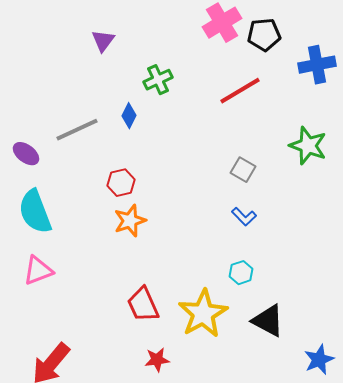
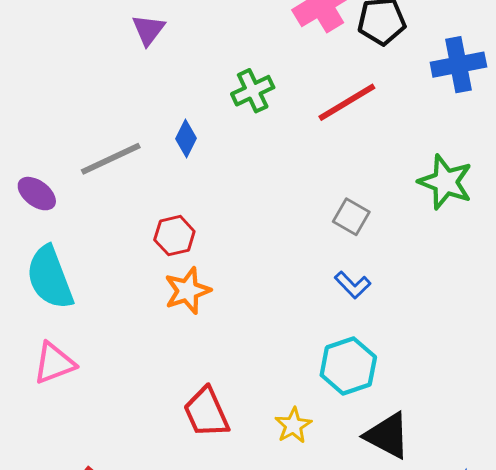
green cross: (158, 80) -> (253, 91), moved
cyan hexagon: (241, 273) -> (348, 366), size x1.6
yellow star: (203, 314) -> (293, 425), size x0.5

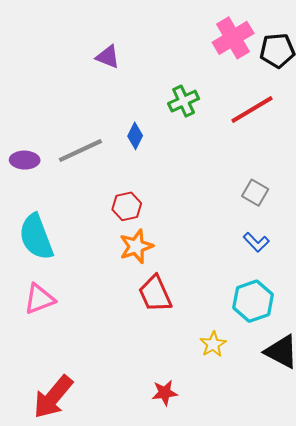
purple triangle: (148, 30) -> (108, 57), turned -45
purple ellipse: (37, 194) -> (25, 160), moved, turned -36
red trapezoid: (206, 412) -> (155, 294), moved

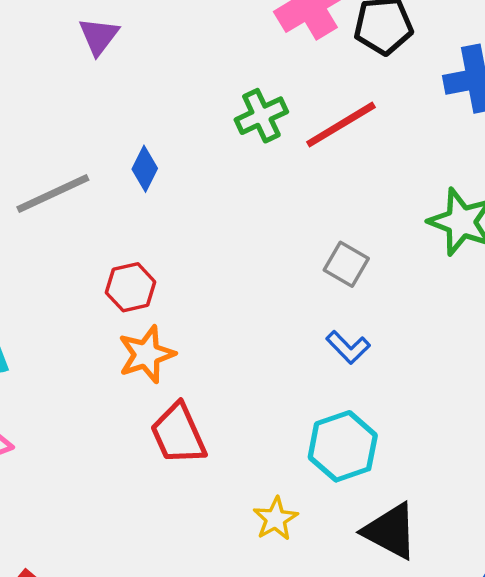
purple triangle: (108, 57) -> (99, 36), turned 45
green cross: (184, 101) -> (261, 116), moved

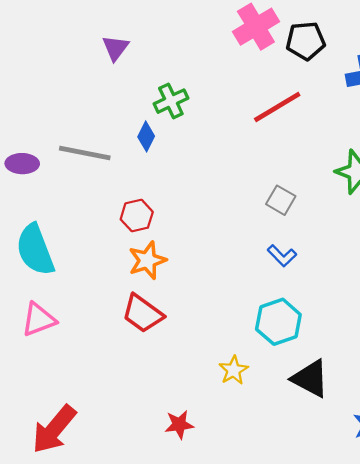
green cross: (261, 116) -> (171, 101), moved
gray line: (53, 193) -> (85, 153), turned 36
red trapezoid: (178, 434) -> (143, 314), moved, turned -30

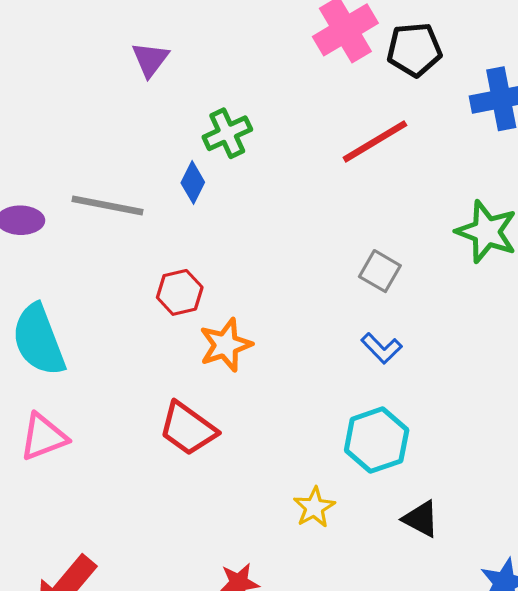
orange star: (147, 260) -> (226, 345), moved
black triangle: (310, 378) -> (421, 519), size x0.7

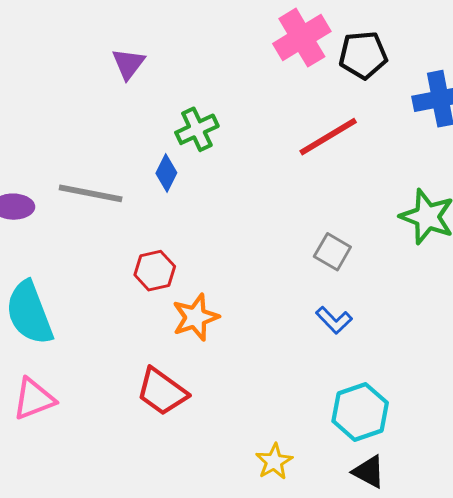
cyan hexagon: (377, 440) -> (360, 412), moved

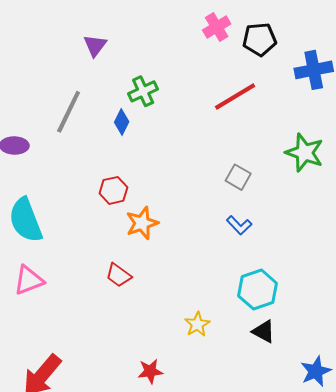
pink cross: (302, 38) -> (217, 27), size x0.7
gray line: (91, 193) -> (69, 112), moved, turned -75
red trapezoid: (162, 392) -> (119, 275), size x0.7

